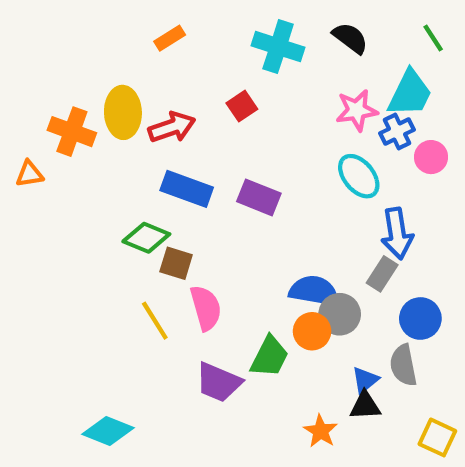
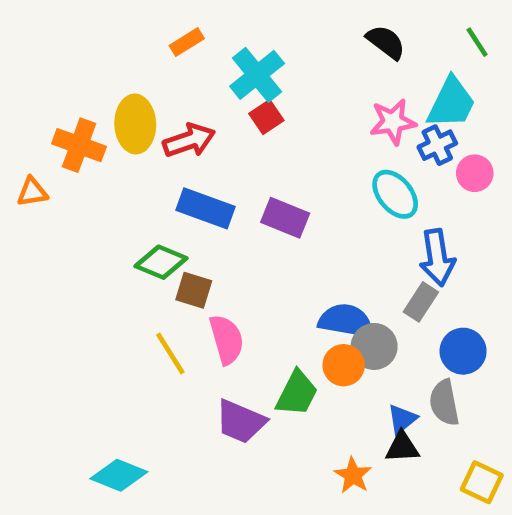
cyan cross: (278, 47) -> (257, 75), moved, turned 33

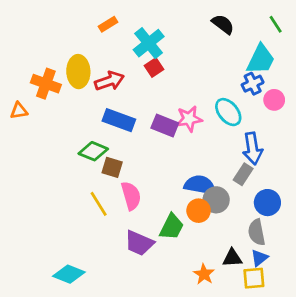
pink star: (393, 122) -> (189, 119), moved
blue triangle: (402, 419) -> (259, 258), moved
yellow square: (482, 482) -> (254, 278), moved, turned -30

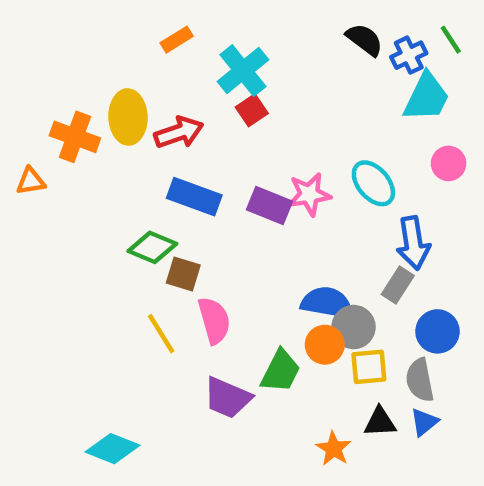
blue cross: (253, 84) -> (409, 55), moved
yellow square: (254, 278) -> (369, 367), moved

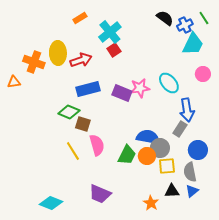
blue rectangle: (194, 197) -> (88, 89), turned -35
green trapezoid: (281, 371) -> (127, 155), moved
purple trapezoid: (227, 398) -> (100, 194), moved

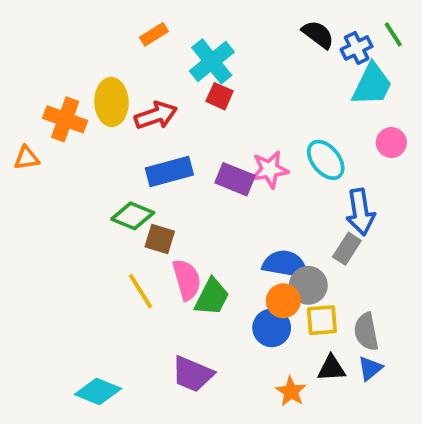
red square: (114, 50) -> (220, 96), turned -32
blue circle: (198, 150) -> (272, 328), moved
green trapezoid: (127, 155) -> (212, 297), moved

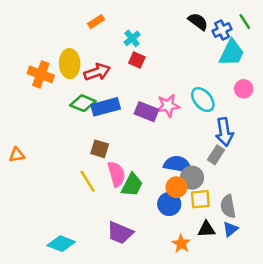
cyan cross: (212, 61) -> (132, 38), size x0.6
orange triangle: (27, 158) -> (17, 155), moved
green diamond: (133, 216) -> (83, 103), moved

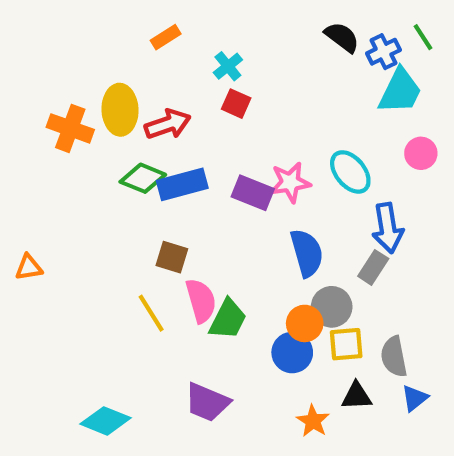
blue semicircle: (178, 164) -> (307, 253), moved, turned 64
blue triangle: (230, 229) -> (415, 398), moved

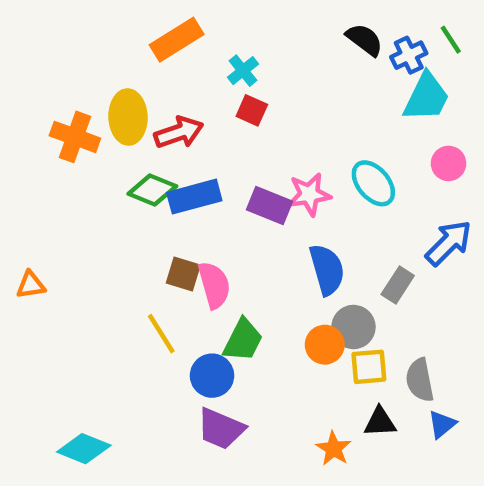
orange rectangle: (166, 37) -> (177, 40), size x1.6
blue arrow: (388, 228) -> (449, 243), moved, turned -126
pink semicircle: (201, 301) -> (214, 285), moved
blue circle: (292, 352) -> (212, 376), moved
cyan diamond: (105, 421) -> (84, 449), moved

